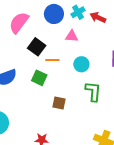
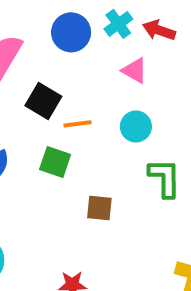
pink triangle: (72, 36) -> (135, 71), moved, turned 32

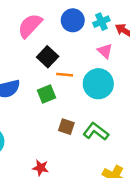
cyan circle: (136, 126) -> (98, 84), size x1.6
green square: (55, 162) -> (46, 94), turned 36
green L-shape: (165, 178) -> (96, 132), moved, turned -65

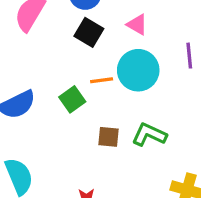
black square: (48, 57) -> (89, 32), moved
orange line: (65, 75) -> (102, 80), moved

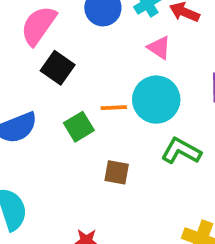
black square: (89, 32) -> (58, 68), moved
green L-shape: (149, 135) -> (181, 151), moved

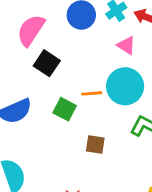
green square: (79, 127) -> (65, 109), turned -30

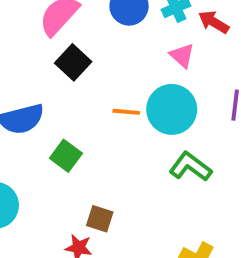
green square: (65, 109) -> (66, 156), moved
brown square: (95, 144) -> (100, 219), moved

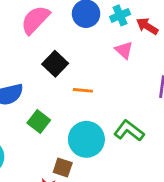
black square: (73, 62) -> (55, 64), moved
cyan circle: (172, 109) -> (86, 139), moved

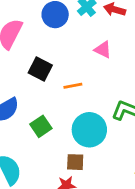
pink triangle: (124, 50) -> (103, 50), moved
green square: (39, 122) -> (41, 126), turned 35

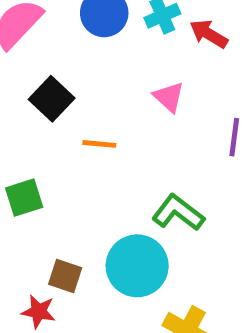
cyan circle: (89, 130) -> (137, 266), moved

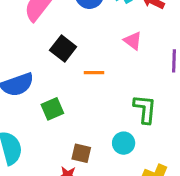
green L-shape: (178, 213) -> (145, 109), turned 64
cyan circle: (137, 266) -> (124, 143), size x0.6

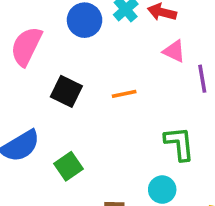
pink triangle: (133, 41) -> (174, 51), moved
orange line: (94, 73) -> (124, 94), moved

